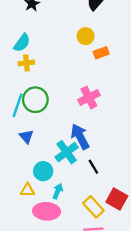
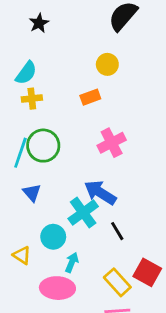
orange rectangle: (101, 53) -> (90, 97), moved
blue arrow: (80, 137) -> (100, 193), turned -30
yellow triangle: (28, 190) -> (22, 255), moved, turned 32

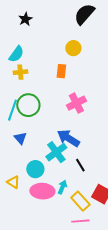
orange rectangle: (90, 97) -> (61, 71), turned -64
cyan arrow: (72, 262) -> (62, 187), moved
pink ellipse: (57, 288) -> (42, 191), moved

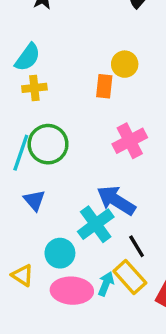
yellow circle: (73, 48) -> (125, 64), moved
yellow rectangle: (80, 201) -> (130, 277), moved

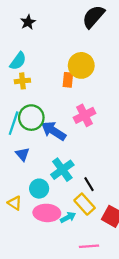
yellow circle: (125, 64) -> (81, 65), size x1.5
blue arrow: (116, 200) -> (53, 131), moved
cyan arrow: (106, 284) -> (68, 217), moved, turned 40

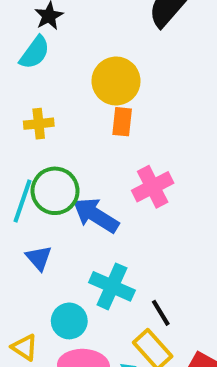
cyan semicircle: (18, 61) -> (35, 53), moved
yellow circle: (81, 65) -> (116, 81), moved
cyan cross: (62, 170) -> (112, 286), turned -30

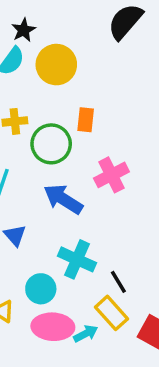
yellow circle: (116, 81) -> (56, 65), moved
green circle: (55, 191) -> (51, 144), moved

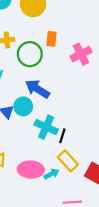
pink cross: (111, 175) -> (81, 54), moved
black line: (118, 282) -> (62, 136), moved, turned 48
cyan circle: (41, 289) -> (23, 106), moved

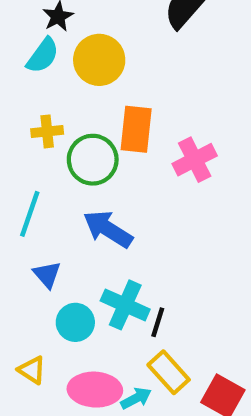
orange rectangle: (52, 39) -> (136, 129), size x1.5
cyan circle: (23, 106) -> (75, 322), moved

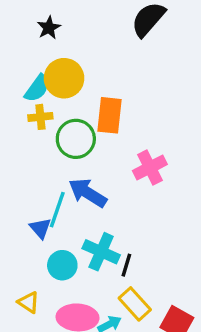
cyan semicircle: (43, 56) -> (37, 88), moved
yellow circle: (99, 60) -> (64, 78), moved
pink cross: (195, 160) -> (150, 167), moved
cyan line: (30, 214) -> (57, 210), moved

